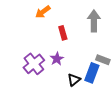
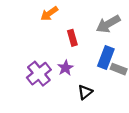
gray arrow: (94, 21) -> (108, 24), turned -120
blue rectangle: (92, 73) -> (106, 57), moved

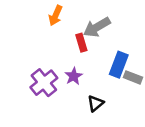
orange arrow: (49, 14) -> (56, 15), turned -30
gray arrow: (108, 24) -> (97, 27), moved

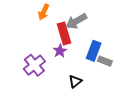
red rectangle: (81, 43) -> (64, 33), size x1.5
purple star: (74, 76) -> (60, 51), moved

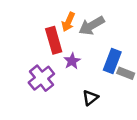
orange arrow: (44, 12) -> (68, 22), moved
red rectangle: (64, 33) -> (54, 40), moved

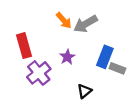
orange arrow: (68, 22) -> (64, 20), turned -66
red rectangle: (54, 40) -> (24, 46), moved

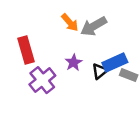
blue rectangle: (105, 57) -> (115, 63), turned 45
black triangle: (84, 91) -> (100, 71), moved

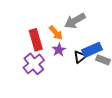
orange arrow: (70, 23) -> (56, 33), moved
red rectangle: (26, 50) -> (36, 40), moved

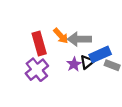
gray arrow: (75, 21) -> (79, 39), moved, turned 30
purple star: (59, 50) -> (74, 64), moved

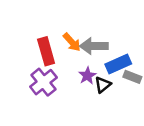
black triangle: (87, 62) -> (103, 85), moved

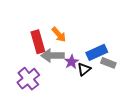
gray arrow: (94, 46) -> (53, 56), moved
purple cross: (43, 82) -> (28, 79), moved

